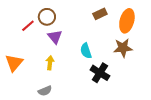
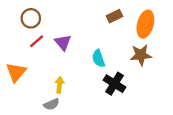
brown circle: (47, 17) -> (31, 18), moved
red line: (28, 26) -> (37, 41), moved
yellow arrow: (50, 63) -> (59, 85), moved

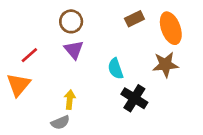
brown circle: (31, 18) -> (71, 21), moved
orange ellipse: (145, 24) -> (171, 28), turned -35
red line: (37, 41) -> (29, 55), moved

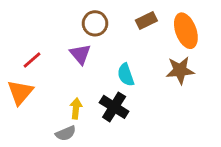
brown circle: (71, 21) -> (95, 23), moved
black cross: (134, 98) -> (114, 107), moved

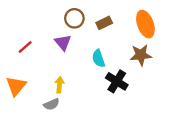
brown rectangle: (146, 20) -> (104, 23), moved
orange triangle: (20, 92) -> (16, 86), moved
black cross: (114, 107) -> (117, 81), moved

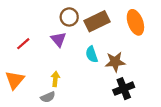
brown rectangle: (104, 23) -> (97, 21), size x1.6
brown star: (141, 55) -> (115, 62), moved
black cross: (117, 81) -> (124, 89), moved, turned 36

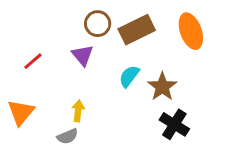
cyan semicircle: (92, 54) -> (129, 76), turned 56
brown star: (115, 62) -> (162, 87), turned -30
black cross: (124, 89) -> (174, 124), turned -36

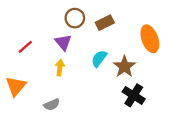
brown rectangle: (137, 30) -> (105, 23), size x0.7
orange ellipse: (191, 31) -> (150, 39), moved
yellow arrow: (78, 111) -> (60, 68), moved

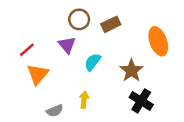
cyan semicircle: (99, 58) -> (93, 62), moved
yellow arrow: (60, 68) -> (84, 100), moved
orange triangle: (16, 86) -> (38, 74), moved

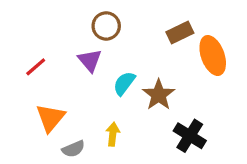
brown rectangle: (111, 24) -> (180, 33), moved
brown star: (131, 71) -> (159, 95), moved
orange triangle: (38, 74) -> (50, 118), moved

